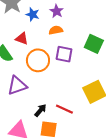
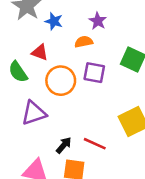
purple star: (57, 11) -> (98, 21), moved

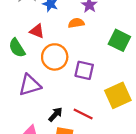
purple square: (94, 73) -> (84, 70), moved

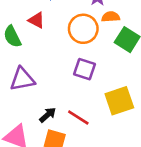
orange semicircle: (76, 23) -> (111, 17), moved
orange circle: (55, 57) -> (83, 29), moved

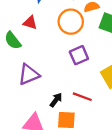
purple square: (85, 69) -> (79, 55), turned -30

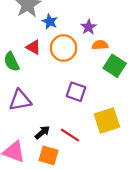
orange circle: (71, 22) -> (64, 48), moved
purple square: (79, 55) -> (76, 92), turned 30

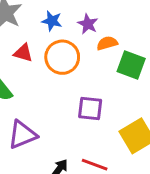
blue star: (50, 22) -> (52, 21), moved
red triangle: (33, 47) -> (23, 53), moved

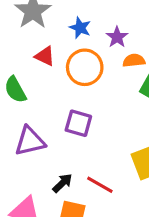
purple square: (90, 108) -> (78, 123), moved

